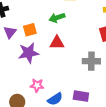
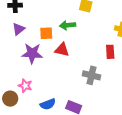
orange square: (30, 30) -> (46, 33), moved
pink star: (37, 85) -> (25, 86), moved

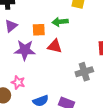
gray cross: (92, 75) -> (84, 72), turned -30

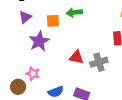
red triangle: (55, 46) -> (76, 57), moved
purple star: (25, 50) -> (39, 41), turned -30

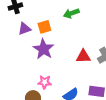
purple triangle: (25, 17) -> (25, 29), turned 32
orange square: (53, 21) -> (44, 27), moved

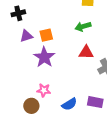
green arrow: (71, 13) -> (83, 27), moved
red triangle: (83, 56) -> (86, 52), moved

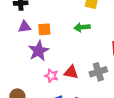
red triangle: (86, 52) -> (71, 72), moved
pink star: (44, 90) -> (51, 76), moved

